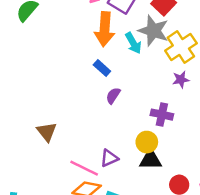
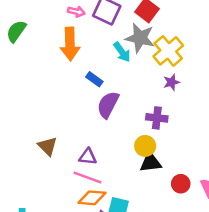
orange arrow: (105, 29) -> (70, 44), moved
purple semicircle: (113, 96) -> (108, 105), size x1.6
purple triangle: (109, 158) -> (88, 157), moved, turned 36

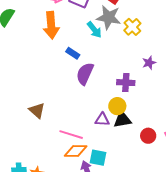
yellow cross: (168, 51) -> (132, 27), size x0.7
purple star: (171, 82) -> (149, 63), moved
purple triangle: (88, 157) -> (102, 120), moved

